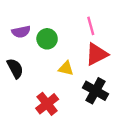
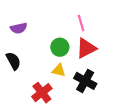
green circle: (47, 39) -> (60, 47), moved
yellow triangle: (66, 68) -> (59, 70), moved

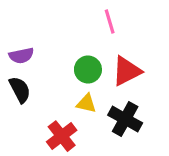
pink line: (81, 23) -> (110, 22), moved
purple semicircle: (19, 28) -> (21, 56), moved

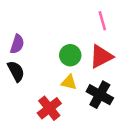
pink line: (110, 22) -> (102, 21), moved
purple semicircle: (21, 56) -> (17, 44), turned -60

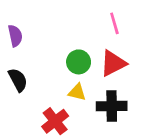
purple semicircle: (17, 44) -> (15, 36), moved, turned -30
black cross: (100, 95) -> (112, 106), turned -30

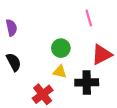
red triangle: (113, 63) -> (102, 55), moved

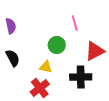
pink line: (89, 18) -> (75, 23), moved
yellow triangle: (60, 72) -> (46, 67), moved

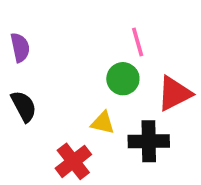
green circle: (57, 45) -> (123, 79), moved
yellow triangle: (46, 67) -> (103, 123), moved

